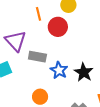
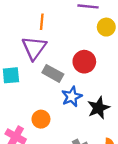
orange line: (38, 14) -> (42, 22), moved
red circle: (58, 27) -> (84, 62), moved

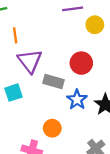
orange line: (42, 22) -> (15, 35), moved

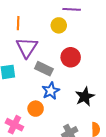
yellow circle: (95, 25) -> (59, 25), moved
blue star: (77, 100) -> (51, 91), moved

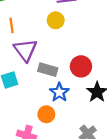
red circle: (71, 57) -> (81, 66), moved

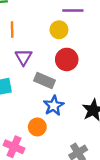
purple triangle: (25, 50) -> (24, 57), size x0.7
red circle: (81, 66) -> (67, 59), moved

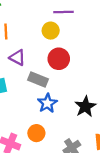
purple triangle: (24, 57) -> (17, 58), turned -30
orange circle: (37, 127) -> (36, 133), moved

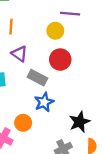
black star: (85, 107) -> (79, 122), moved
orange circle: (36, 133) -> (23, 123), moved

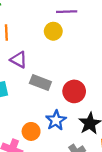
red circle: (60, 60) -> (74, 91), moved
blue star: (44, 102) -> (56, 120), moved

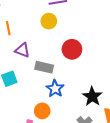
red circle: (74, 91) -> (72, 49), moved
blue star: (56, 120) -> (55, 89), moved

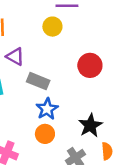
red circle: (72, 49) -> (90, 65), moved
orange circle: (42, 111) -> (45, 134), moved

